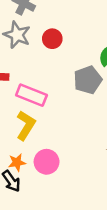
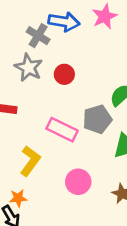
pink rectangle: (31, 95) -> (62, 130), moved
pink circle: (47, 162) -> (78, 182), moved

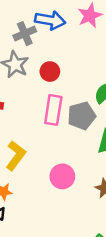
gray cross: (38, 36) -> (25, 34), turned 35
pink rectangle: (62, 130) -> (53, 110), moved, turned 72

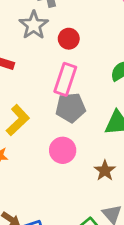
gray pentagon: (82, 116) -> (71, 108), moved

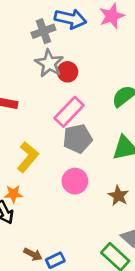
gray star: (34, 25) -> (49, 63), moved
pink rectangle: (65, 79) -> (69, 112), turned 32

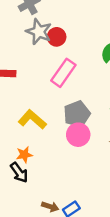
gray pentagon: (78, 139) -> (77, 114), moved
yellow L-shape: (28, 157) -> (32, 119), turned -80

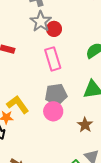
pink rectangle: (63, 73) -> (53, 59), turned -65
yellow L-shape: (32, 119) -> (18, 105), moved

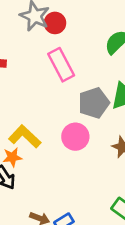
gray pentagon: (56, 95) -> (94, 103), moved

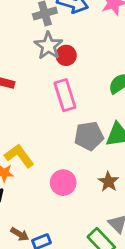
pink circle: (75, 137) -> (63, 183), moved

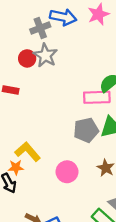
red circle: (66, 55) -> (27, 58), moved
pink rectangle: (65, 95) -> (97, 97), moved, turned -70

